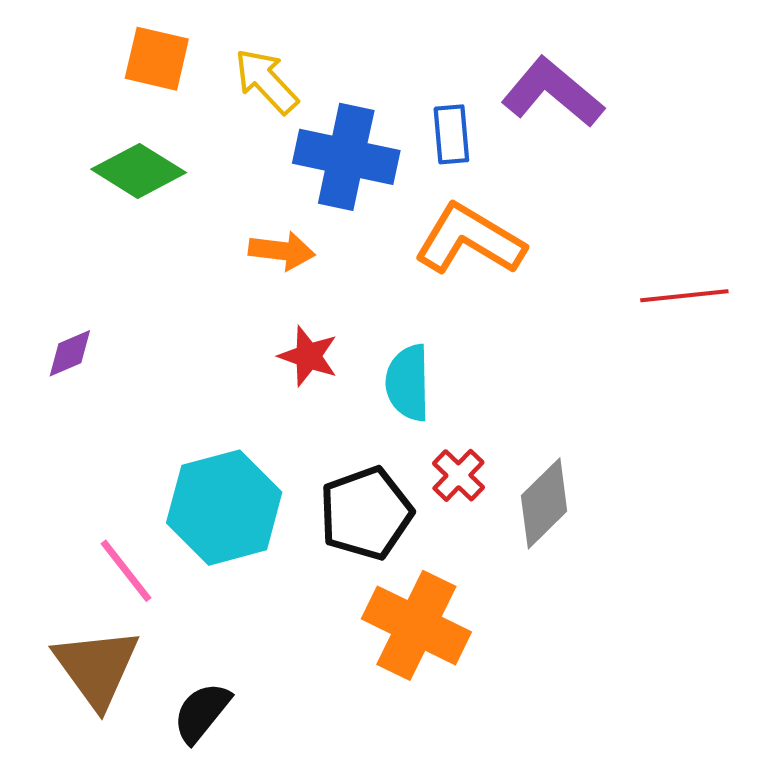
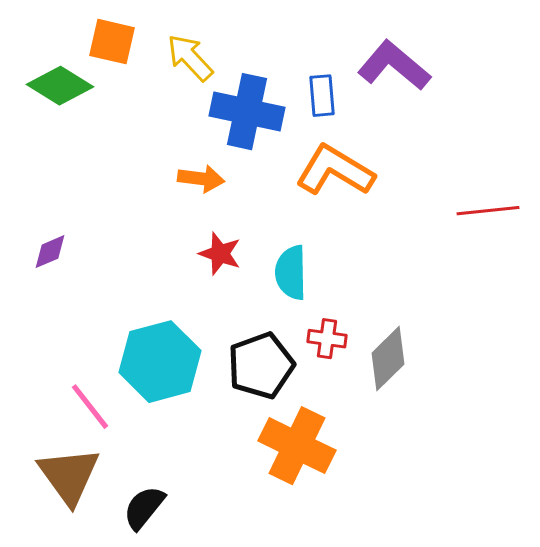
green diamond: (139, 171) -> (60, 86), moved
red cross: (458, 475) -> (327, 339), turned -36

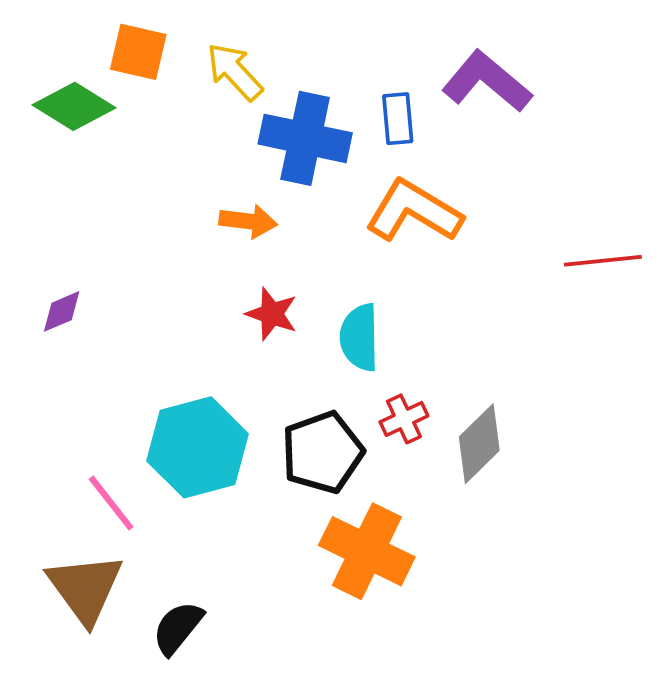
red cross: (327, 339) -> (404, 419), turned -33

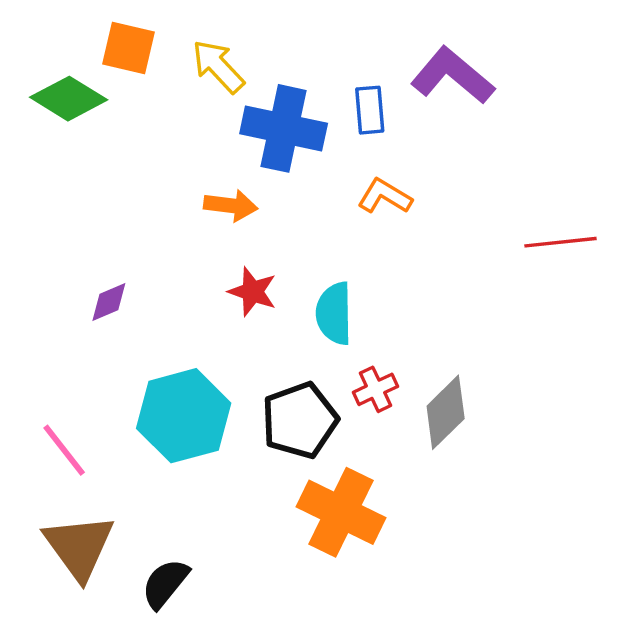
orange L-shape: (414, 211) -> (385, 196), size x0.6
purple diamond: (62, 311) -> (109, 302), moved
pink line: (111, 503) -> (64, 450), moved

